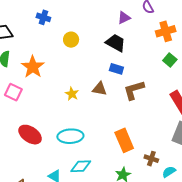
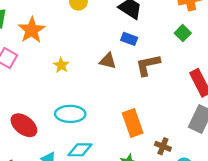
green square: (170, 60) -> (183, 33), moved
yellow star: (72, 94) -> (61, 65), moved
red ellipse: (30, 135) -> (24, 125), moved

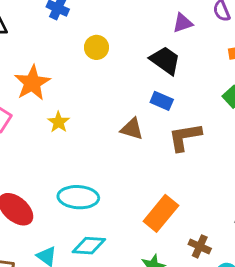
yellow star: (61, 65) -> (58, 122), moved
orange rectangle: (133, 123) -> (161, 213), turned 56

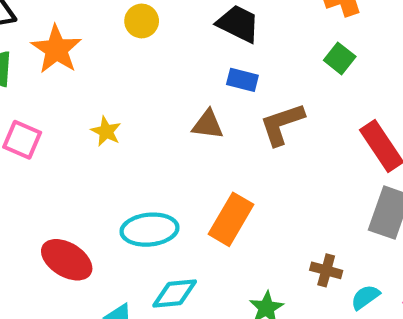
orange star: (32, 83) -> (56, 49), moved
orange rectangle: (161, 213) -> (231, 219), moved

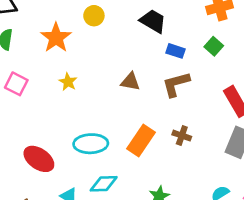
orange star: (56, 49) -> (56, 38), moved
blue rectangle: (242, 80) -> (176, 51), moved
brown cross: (326, 270) -> (182, 136), moved

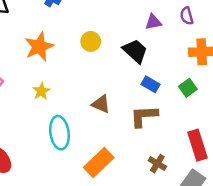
yellow circle: (94, 16) -> (91, 41), moved
brown cross: (182, 136) -> (157, 164), moved
cyan ellipse: (91, 144) -> (59, 133), moved, turned 72

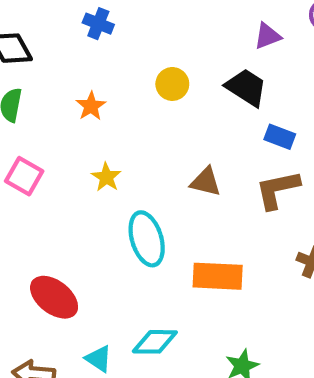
orange star: (39, 47) -> (91, 106), size x0.6
orange rectangle: (99, 163) -> (218, 276), turned 56

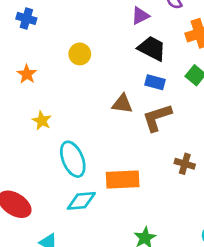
black trapezoid: (246, 87) -> (152, 48), moved
brown triangle: (206, 182) -> (122, 104), moved
cyan diamond: (155, 342) -> (81, 201), moved

